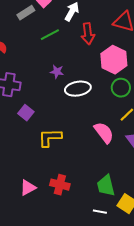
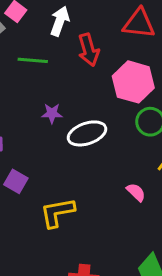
green line: (50, 35) -> (33, 60), turned 42
pink semicircle: (104, 133) -> (136, 192), size x0.6

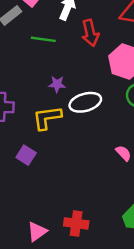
purple square: (16, 181) -> (26, 155), moved
yellow L-shape: (57, 213) -> (47, 118), moved

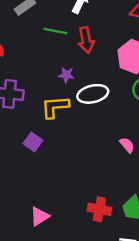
red arrow: (90, 33) -> (86, 40), moved
red cross: (76, 223) -> (99, 209), moved

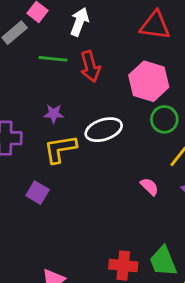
purple star: (66, 75) -> (54, 114), moved

